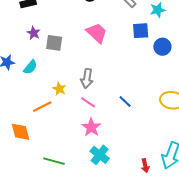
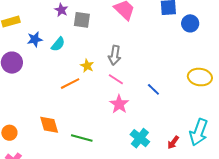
blue line: (125, 102) -> (153, 89), moved
orange diamond: (20, 132) -> (49, 125), moved
cyan cross: (100, 155) -> (140, 138), moved
red arrow: (145, 166) -> (173, 142), turned 48

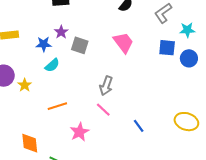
blue circle: (190, 23) -> (189, 58), moved
blue star: (35, 39) -> (44, 44), moved
yellow star: (87, 66) -> (25, 85), moved
pink star: (119, 104) -> (79, 132), moved

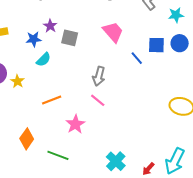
blue square: (167, 48) -> (156, 45), moved
blue line: (139, 126) -> (137, 58), moved
orange diamond: (30, 143) -> (27, 139), turned 45

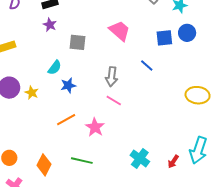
purple star: (50, 26) -> (50, 25), moved
blue star: (34, 39) -> (68, 85), moved
blue line: (137, 58) -> (147, 65), moved
orange line: (52, 100) -> (66, 120), moved
orange diamond: (27, 139) -> (44, 165), moved

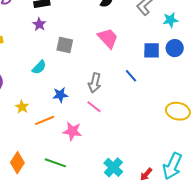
blue star: (68, 85) -> (60, 95), moved
yellow star: (32, 93) -> (22, 107), moved
pink star: (95, 127) -> (72, 131), turned -30

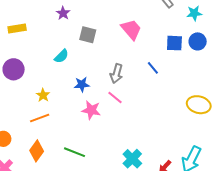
orange line: (45, 120) -> (40, 118), moved
pink star: (72, 131) -> (91, 110), moved

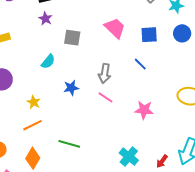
blue square: (174, 43) -> (149, 35), moved
pink star: (91, 110) -> (144, 110), moved
green line: (75, 152) -> (69, 144), moved

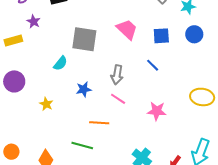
purple star: (45, 19) -> (34, 22), moved
gray square: (72, 38) -> (84, 39), size x1.5
orange line: (33, 125) -> (99, 123), moved, turned 30

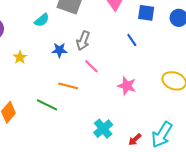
gray arrow: (117, 75) -> (83, 41), moved

